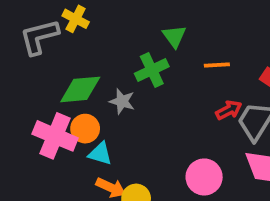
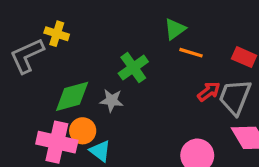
green triangle: (174, 36) -> (175, 29), moved, turned 40
orange line: (217, 65) -> (191, 53), turned 30
cyan triangle: (100, 154) -> (100, 151), turned 30

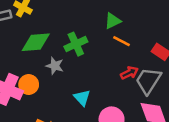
green diamond: (72, 96) -> (36, 42), moved
cyan triangle: (100, 151) -> (82, 98), moved

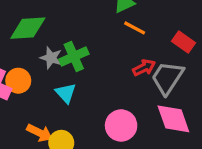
green cross: (76, 44) -> (74, 57), moved
cyan triangle: (82, 98) -> (66, 93), moved

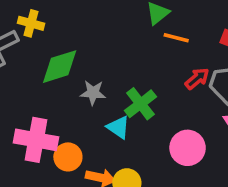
green cross: (74, 57) -> (140, 104), moved
orange circle: (18, 81) -> (68, 157), moved

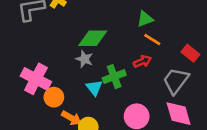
green diamond: (60, 67) -> (93, 38), moved
red arrow: (197, 79) -> (142, 61), moved

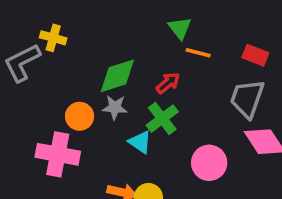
green triangle: (145, 19) -> (180, 28), turned -30
red arrow: (142, 61) -> (168, 83), moved
orange circle: (54, 97) -> (80, 116), moved

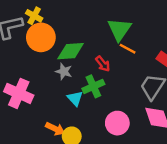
green triangle: (180, 28) -> (119, 29), size x1.5
red arrow: (168, 83) -> (103, 64), turned 77
orange circle: (80, 116) -> (41, 37), moved, size x1.5

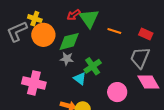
green triangle: (119, 29) -> (89, 18), moved
red arrow: (103, 64) -> (74, 15), moved, turned 104

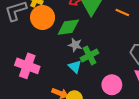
orange line: (114, 31) -> (122, 12), moved
gray star: (67, 59) -> (75, 45), moved

